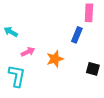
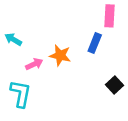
orange star: (55, 59) -> (60, 55), moved, turned 30
black square: (93, 69) -> (114, 85), turned 32

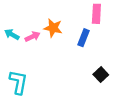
orange star: (60, 55) -> (53, 28), moved
pink arrow: (34, 64) -> (33, 37), moved

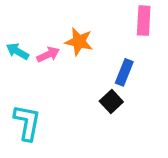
blue rectangle: (83, 38) -> (124, 72), moved
black square: (101, 75) -> (111, 101), moved

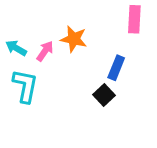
pink arrow: (48, 55) -> (45, 51), turned -30
cyan L-shape: (27, 122) -> (25, 86), moved

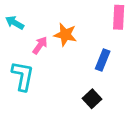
cyan arrow: (16, 48) -> (15, 23), moved
black square: (104, 95) -> (92, 99), moved

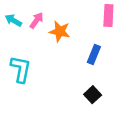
pink arrow: (40, 45) -> (37, 20), moved
black square: (92, 99) -> (93, 95), moved

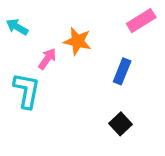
pink rectangle: (108, 16) -> (141, 21), turned 55
pink arrow: (37, 20) -> (47, 59), moved

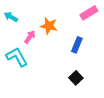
cyan L-shape: (27, 91) -> (17, 57), turned -40

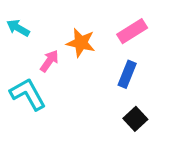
pink rectangle: (89, 13) -> (132, 31), moved
black square: (76, 78) -> (135, 119), moved

